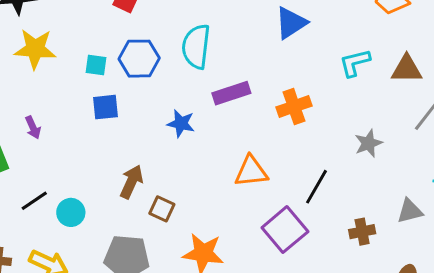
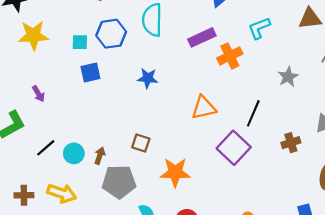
cyan L-shape: (355, 63) -> (259, 28), moved
purple rectangle: (231, 93) -> (202, 37), moved
brown arrow: (132, 182) -> (100, 156), moved, size x0.7

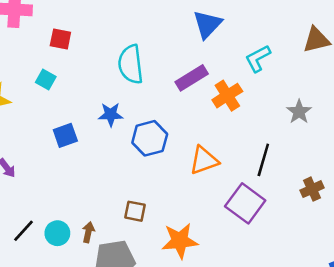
blue hexagon: (111, 34) -> (150, 138), moved
cyan square: (80, 42) -> (46, 79), moved, turned 35
blue star: (148, 78) -> (111, 114), moved

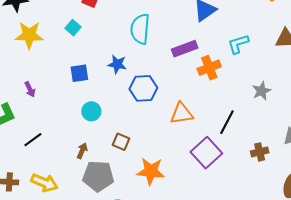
cyan circle: (57, 233) -> (91, 111), moved

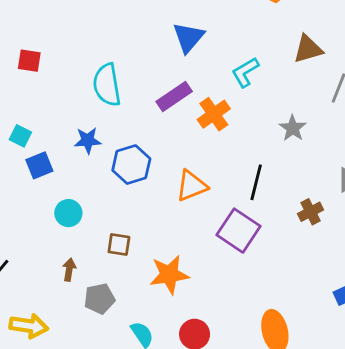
cyan square: (73, 28) -> (20, 136), moved
gray pentagon: (98, 176) -> (99, 299), size x0.7

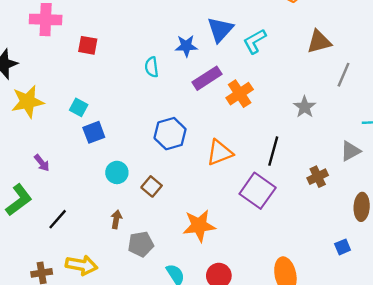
cyan L-shape: (245, 72) -> (255, 41), moved
cyan semicircle: (107, 85) -> (152, 67), size x0.6
blue star: (88, 140) -> (186, 46), moved
brown square: (119, 244) -> (152, 186), moved, turned 30

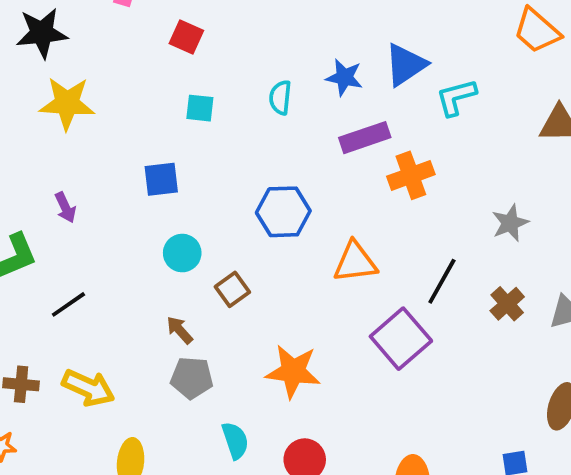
cyan square: (79, 107) -> (200, 108), moved, turned -36
brown cross: (318, 177) -> (507, 304), moved, turned -30
brown arrow: (116, 219) -> (180, 330), moved, turned -66

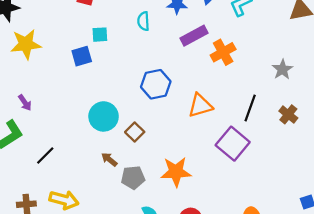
blue square: (161, 179) -> (82, 56), moved
purple arrow: (65, 207) -> (25, 103), moved
cyan circle: (182, 253) -> (104, 116), size x1.4
gray pentagon: (192, 378) -> (133, 177), moved

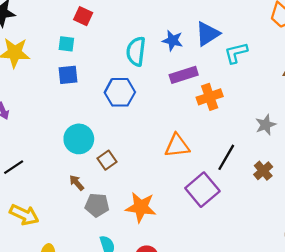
cyan semicircle: (143, 21) -> (136, 51), size x1.5
cyan square: (100, 35) -> (66, 44), moved
blue hexagon: (156, 84) -> (120, 92), moved

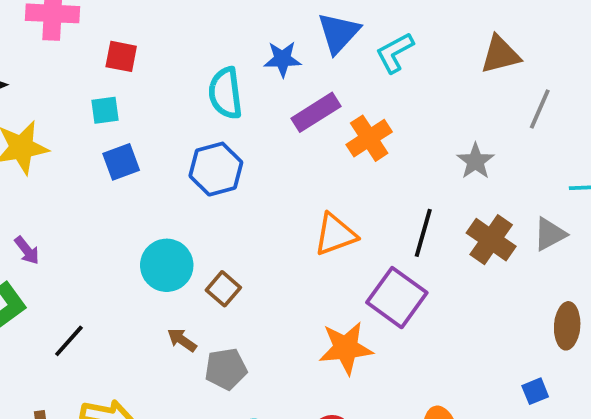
brown cross: (263, 171) -> (491, 240), size x1.4
orange star: (141, 207) -> (346, 348), moved

